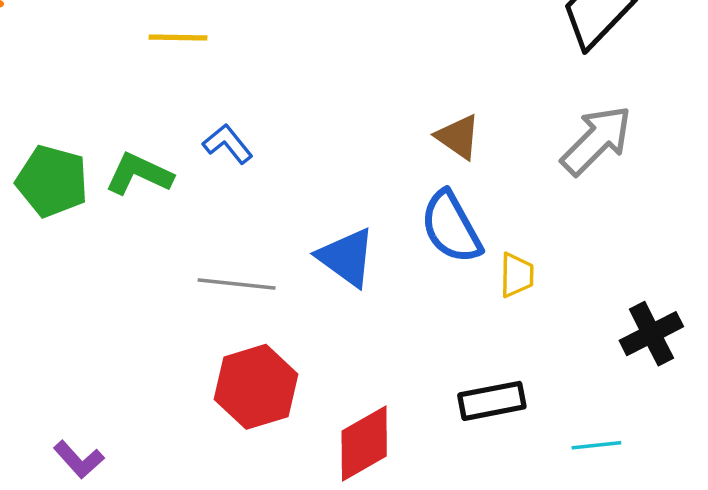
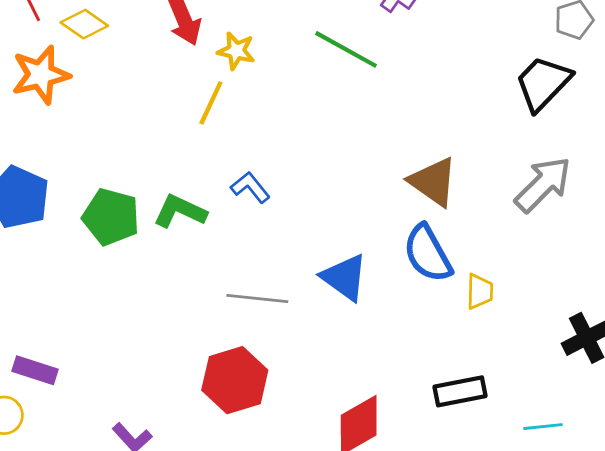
yellow line: (178, 37) -> (211, 103), turned -66
brown triangle: (458, 137) -> (433, 182), size x1.4
red hexagon: (256, 387) -> (235, 380), moved

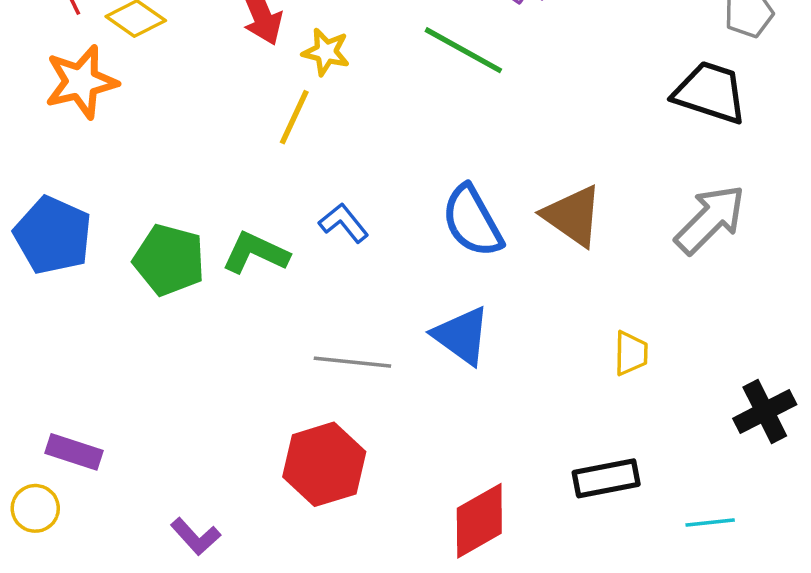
black trapezoid: (543, 83) -> (710, 92), turned 64
blue semicircle: (428, 253) -> (472, 221), moved

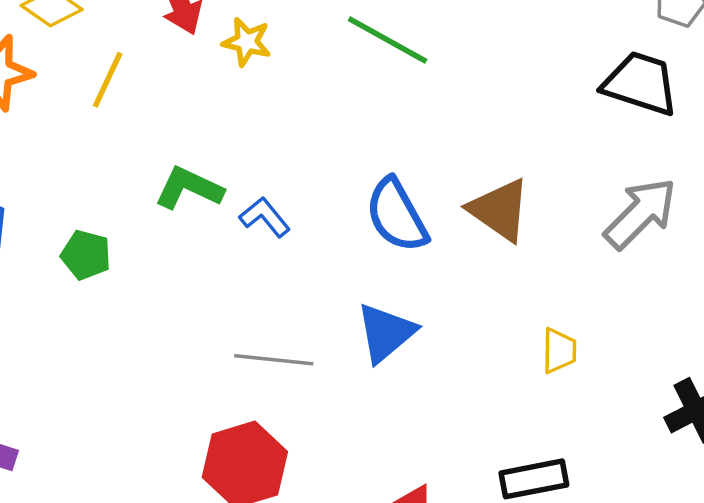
yellow line: (294, 117) -> (108, 80), moved
green L-shape: (256, 253) -> (189, 188), moved
green pentagon: (169, 260) -> (86, 255), size x0.7
blue triangle: (462, 336) -> (386, 333), turned 44

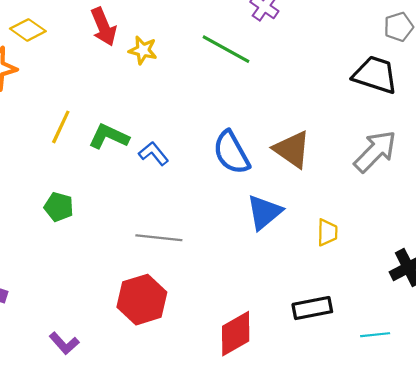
yellow line: (108, 80) -> (61, 127), moved
green pentagon: (86, 255) -> (59, 207), moved
blue triangle: (386, 333) -> (264, 212), moved

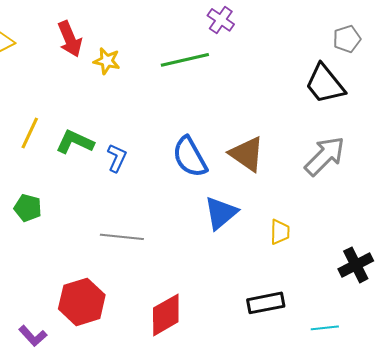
green line: (226, 49) -> (185, 60), turned -42
black trapezoid: (375, 75) -> (325, 84), turned -147
blue L-shape: (154, 154) -> (117, 158), turned 64
red hexagon: (142, 300) -> (82, 302), moved
red diamond: (236, 334) -> (166, 315), moved

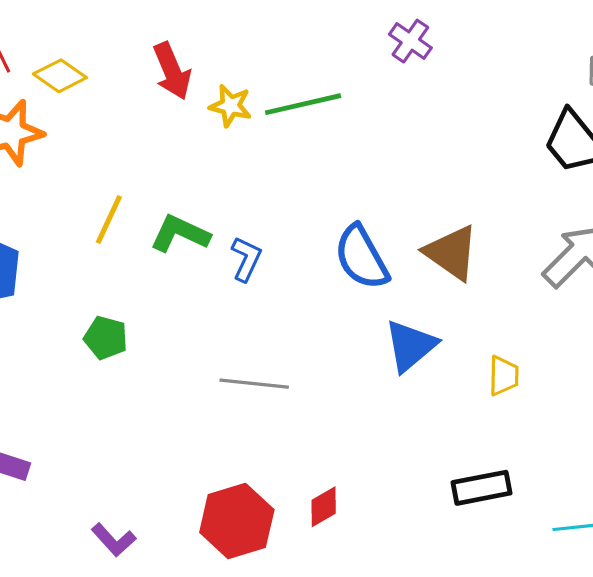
green line: (185, 60) -> (303, 104), moved
red hexagon: (82, 302) -> (237, 521), moved
red diamond: (166, 315) -> (324, 507), size x0.6

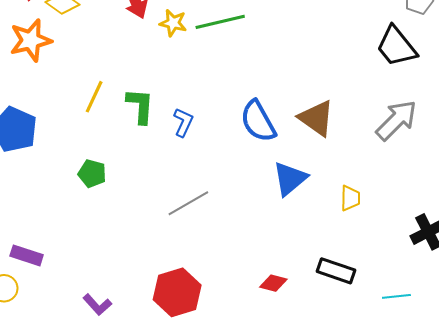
green L-shape: (180, 234) -> (140, 106), turned 69
gray line: (254, 384) -> (188, 203), turned -36
black rectangle: (481, 488) -> (336, 271), turned 30
red diamond: (324, 507) -> (273, 283), moved, turned 44

